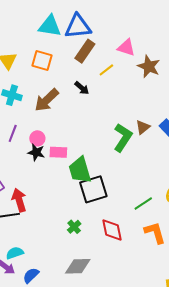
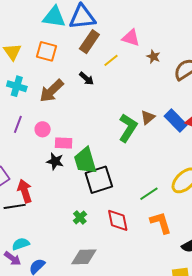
brown star: (149, 67) -> (153, 57), size x0.6
black star: (36, 152) -> (55, 161), moved

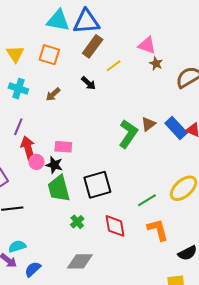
pink triangle: (131, 38) -> (147, 45), moved
brown arrow: (52, 91) -> (53, 94), size x0.6
pink circle: (43, 129) -> (37, 162), moved
green trapezoid: (85, 161) -> (59, 189), moved
red arrow: (25, 191) -> (28, 148), moved

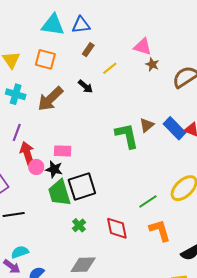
blue triangle: (86, 22) -> (81, 25), size x0.7
brown rectangle: (93, 46) -> (88, 50), size x0.6
brown arrow: (53, 94) -> (50, 99), size x1.8
green L-shape: (128, 134) -> (127, 136), turned -44
black square: (97, 185) -> (82, 186), moved

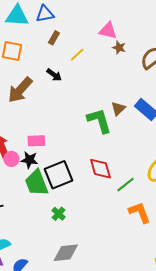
red diamond: (117, 228) -> (100, 169), moved

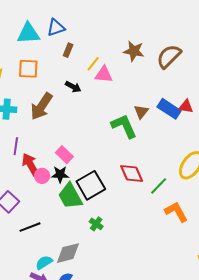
pink triangle: (108, 31) -> (104, 74), moved
brown star: (119, 48) -> (134, 51), size x1.5
pink rectangle: (36, 141) -> (64, 155), turned 54
gray diamond: (66, 253) -> (68, 253), moved

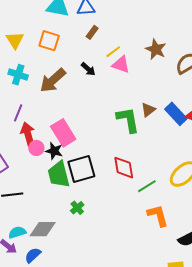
pink rectangle: (64, 155) -> (63, 133), size x1.5

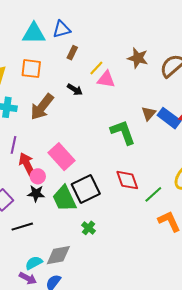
brown triangle: (148, 110) -> (149, 113), moved
black star: (54, 151) -> (36, 194), moved

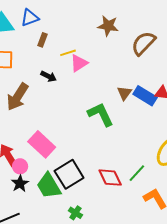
brown star: (138, 58) -> (108, 26), moved
yellow line: (96, 68) -> (68, 53), turned 35
pink triangle: (106, 79) -> (79, 63), turned -36
red diamond: (127, 180) -> (110, 178), moved
black star: (36, 194) -> (20, 184), turned -30

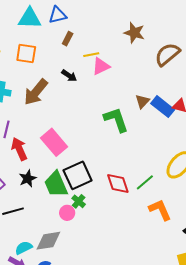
pink circle: (20, 166) -> (67, 213), moved
green cross: (75, 213) -> (79, 201), moved

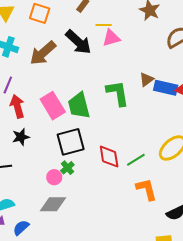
black arrow: (69, 76) -> (78, 42), size x1.8
blue rectangle: (163, 107) -> (166, 88), turned -35
green trapezoid: (56, 184) -> (79, 106), moved
gray diamond: (48, 241) -> (53, 204), moved

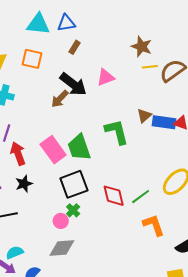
yellow line: (104, 25) -> (150, 67), moved
brown arrow: (43, 53) -> (60, 99), moved, size x0.7

